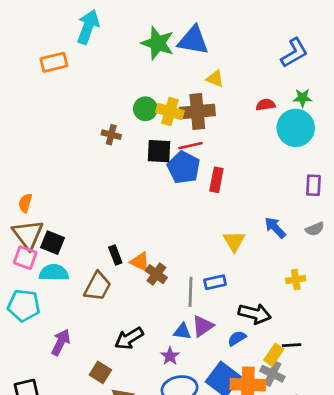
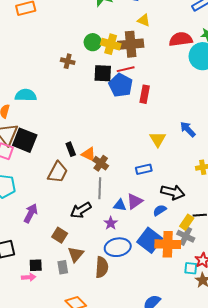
red semicircle: (266, 105) -> (181, 39), size x1.6
black square: (52, 243) -> (25, 140), size x1.4
cyan semicircle: (54, 273) -> (26, 95), moved
gray line: (190, 292) -> (100, 188), moved

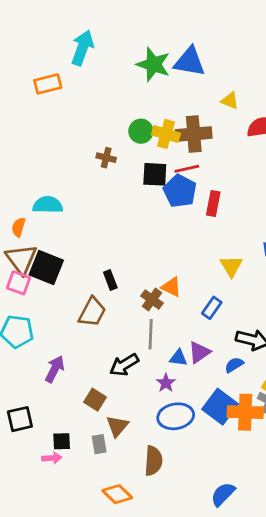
yellow triangle: (144, 20) -> (230, 101), moved
orange triangle: (89, 154) -> (171, 287), moved
blue rectangle: (144, 169) -> (212, 308), turned -42
brown semicircle: (102, 267) -> (153, 461), moved

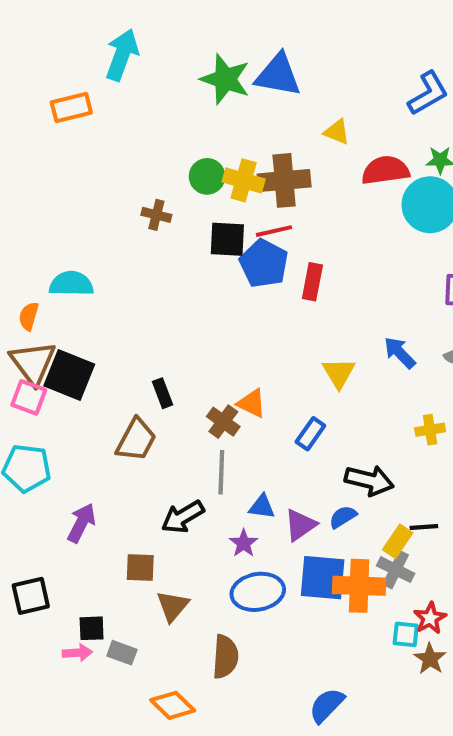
purple triangle: (199, 352) -> (300, 525), moved
brown square: (95, 400) -> (140, 568), turned -30
blue square: (220, 407) -> (323, 578), turned -32
gray rectangle: (99, 444) -> (122, 653), moved, turned -60

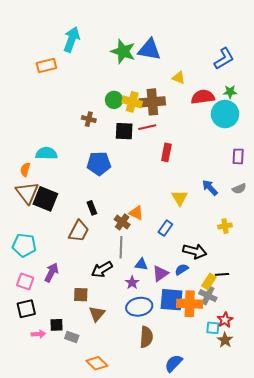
blue pentagon: (264, 264) -> (99, 163), moved, turned -30
pink square: (29, 397) -> (25, 282), moved
pink arrow: (77, 653) -> (38, 334), moved
brown semicircle: (225, 657) -> (146, 337), moved

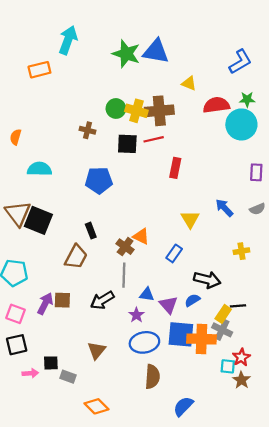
orange semicircle: (25, 170) -> (16, 137), moved
purple triangle: (160, 273) -> (168, 305), turned -36
brown square: (81, 295) -> (62, 300), moved

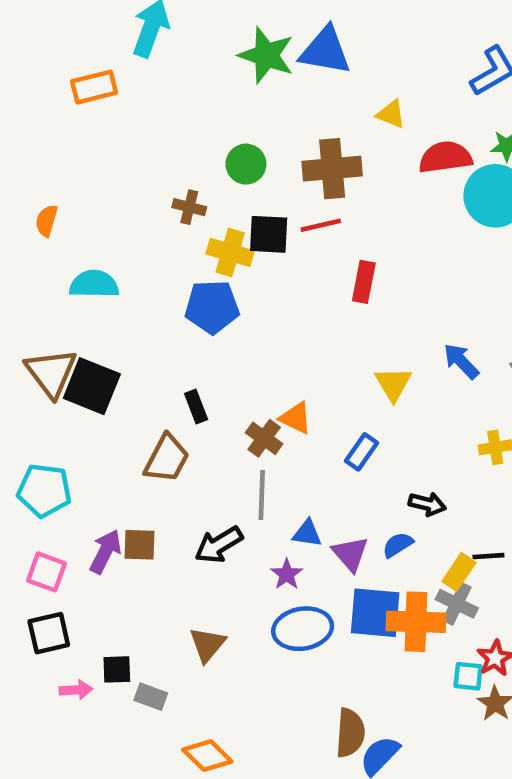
yellow cross: (136, 111) -> (230, 252), moved
black arrow: (207, 280) -> (427, 504), size x0.7
brown semicircle: (152, 377) -> (350, 733), moved

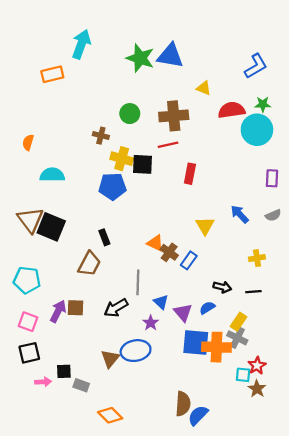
black square: (269, 234) -> (142, 164), moved
brown cross: (264, 438) -> (169, 252), moved
blue triangle: (307, 533) -> (161, 302), turned 35
black line: (488, 556) -> (253, 292), moved
blue ellipse: (303, 629) -> (136, 351), moved

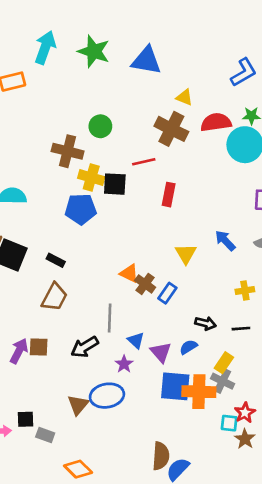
green star: (140, 58) -> (94, 51), moved
brown cross: (174, 116) -> (171, 129), moved, turned 32
brown cross: (101, 136) -> (68, 151), size x1.6
black rectangle: (104, 237) -> (56, 260), moved, turned -42

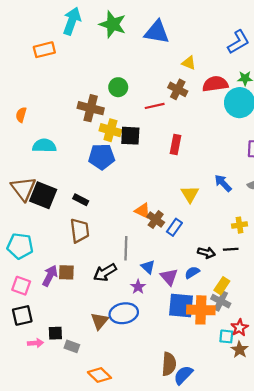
brown cross: (171, 129) -> (178, 89), size x0.7
red line: (144, 162) -> (155, 106), moved
brown trapezoid: (54, 297) -> (80, 231), turned -35
black line: (241, 329) -> (231, 249), moved

